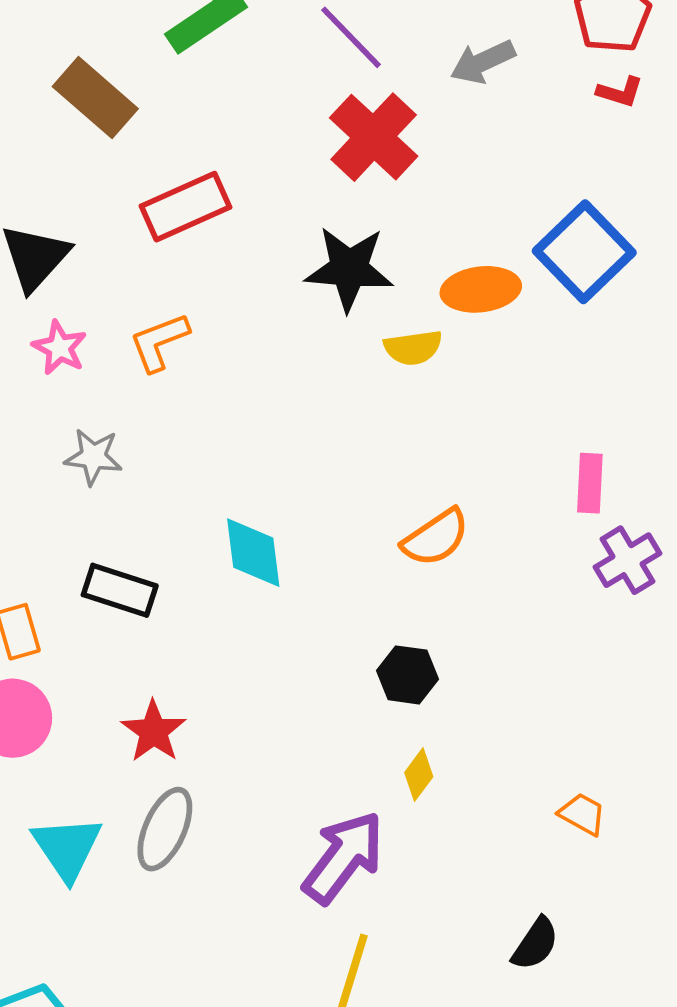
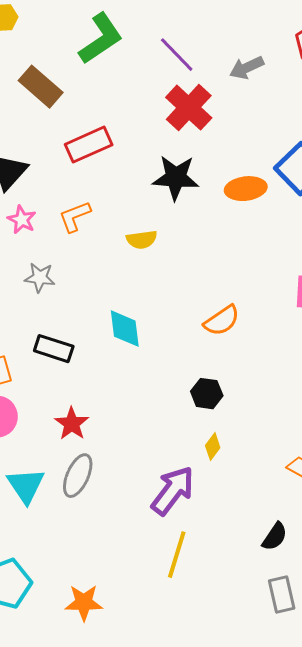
yellow semicircle: (413, 348) -> (142, 240), moved

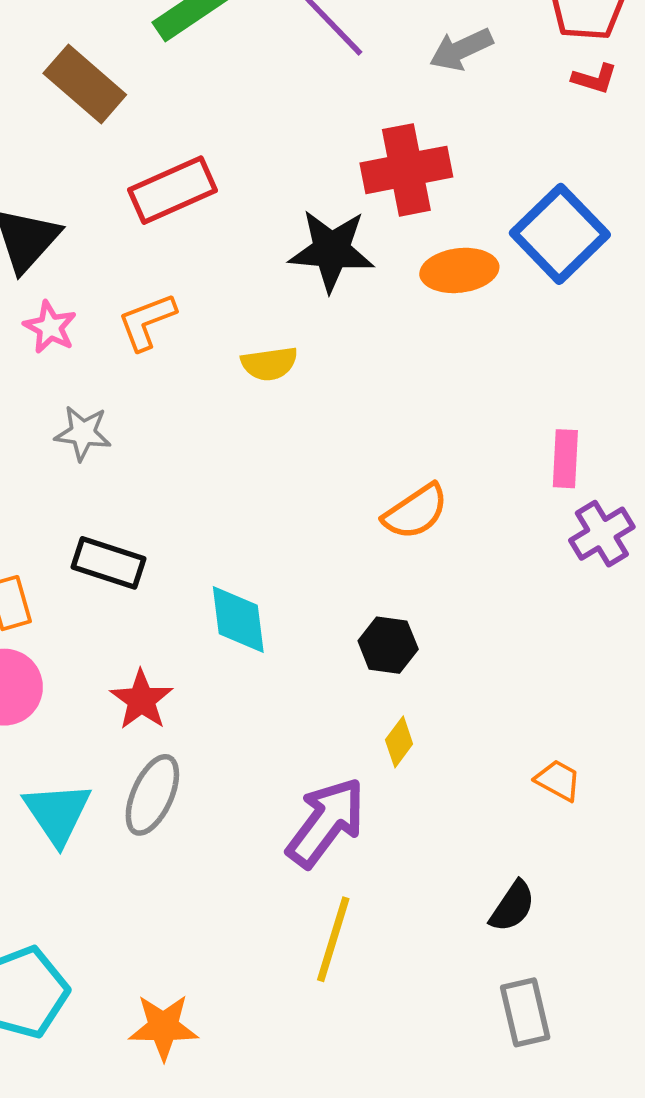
red cross: (189, 108) -> (406, 170), moved, turned 36
cyan diamond: (125, 329) -> (238, 619), moved

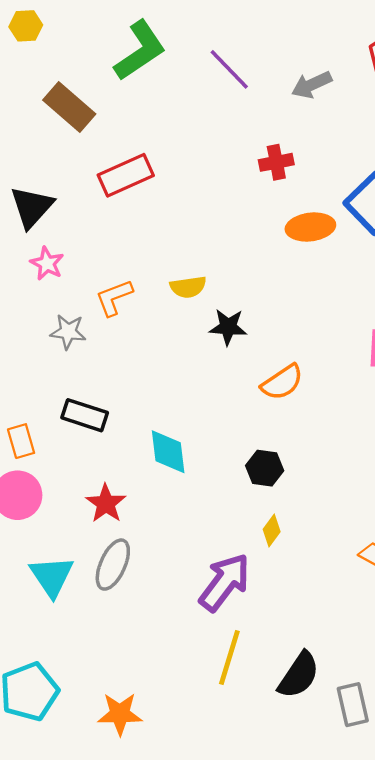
red cross: (406, 170) -> (276, 162), size x0.6
black star: (331, 250) -> (228, 327), moved, size x0.7
orange L-shape: (147, 322) -> (114, 298), moved
black semicircle: (512, 906) -> (299, 675), moved, size x1.4

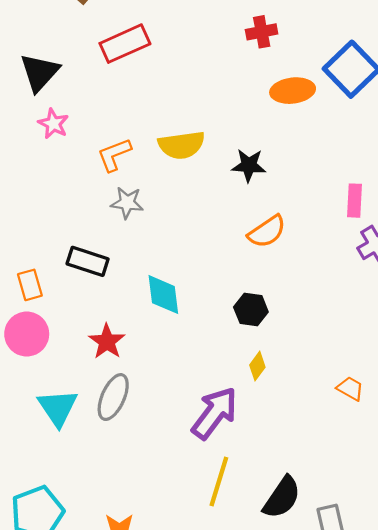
yellow semicircle: (188, 287) -> (182, 145), size x1.4
black star: (228, 327) -> (249, 165), moved
gray star: (68, 332) -> (127, 203), moved

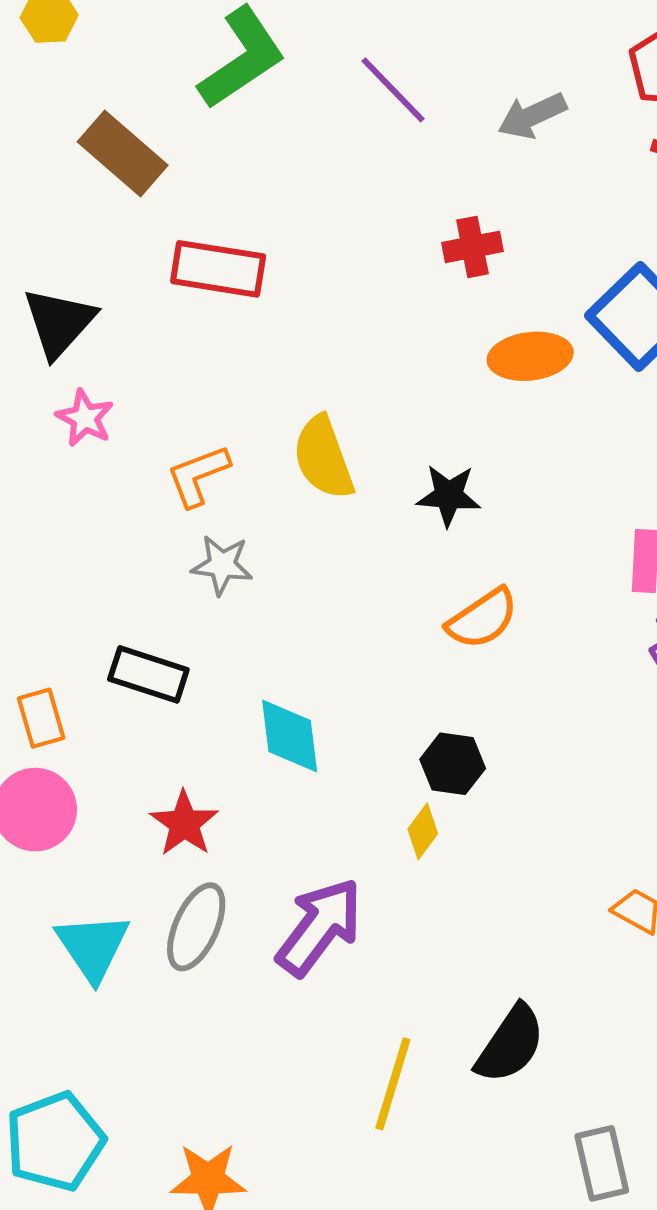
red rectangle: (125, 44) -> (218, 269), turned 33
yellow semicircle: (182, 145) -> (323, 458), turned 78
yellow diamond: (257, 366) -> (423, 831), moved
purple arrow: (215, 413) -> (319, 927), moved
black semicircle: (282, 497) -> (510, 1044), moved

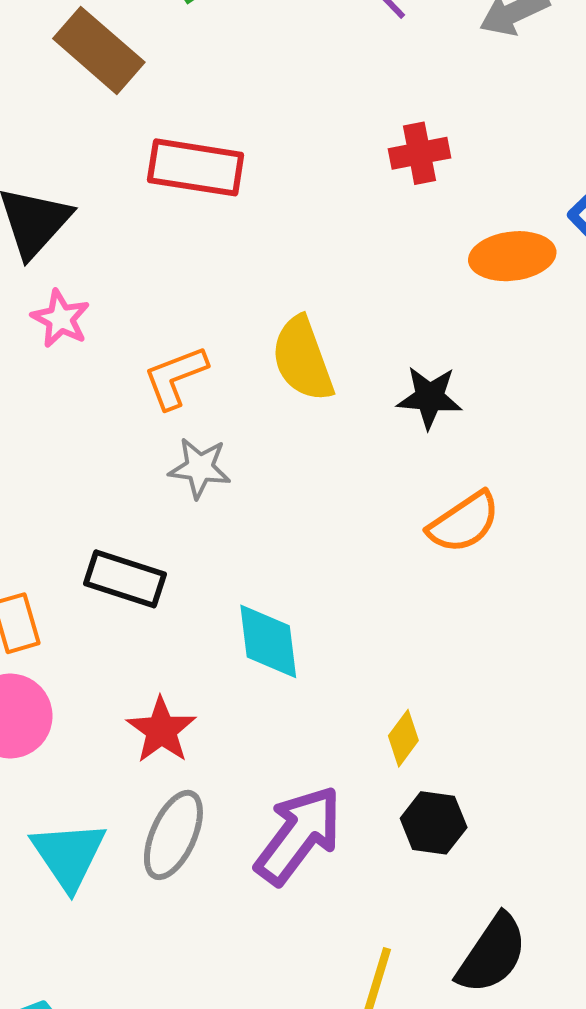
red cross: (473, 247) -> (419, 153), moved
black hexagon: (453, 764) -> (434, 823), moved

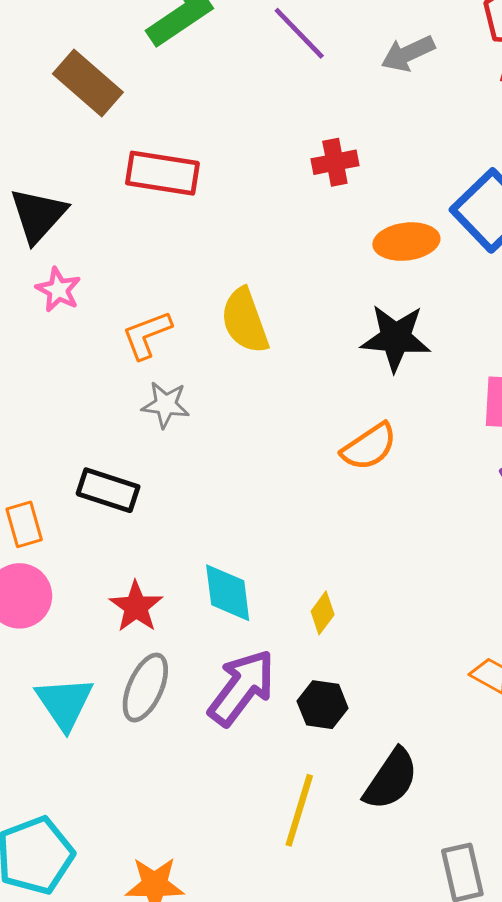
black star: (430, 397) -> (396, 338), moved, size x1.4
cyan diamond: (268, 641) -> (228, 593), moved
black hexagon: (434, 823) -> (323, 705), moved

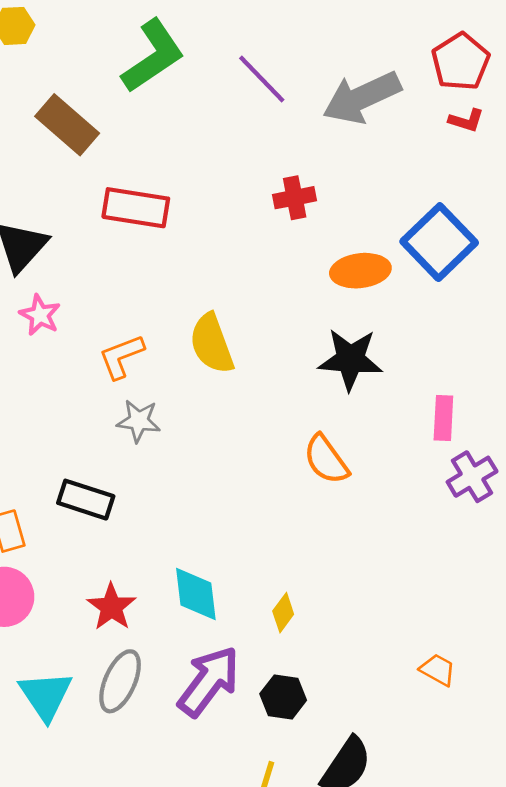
gray arrow: (408, 53) -> (362, 98), size x1.6
orange semicircle: (369, 447) -> (326, 460), turned 88

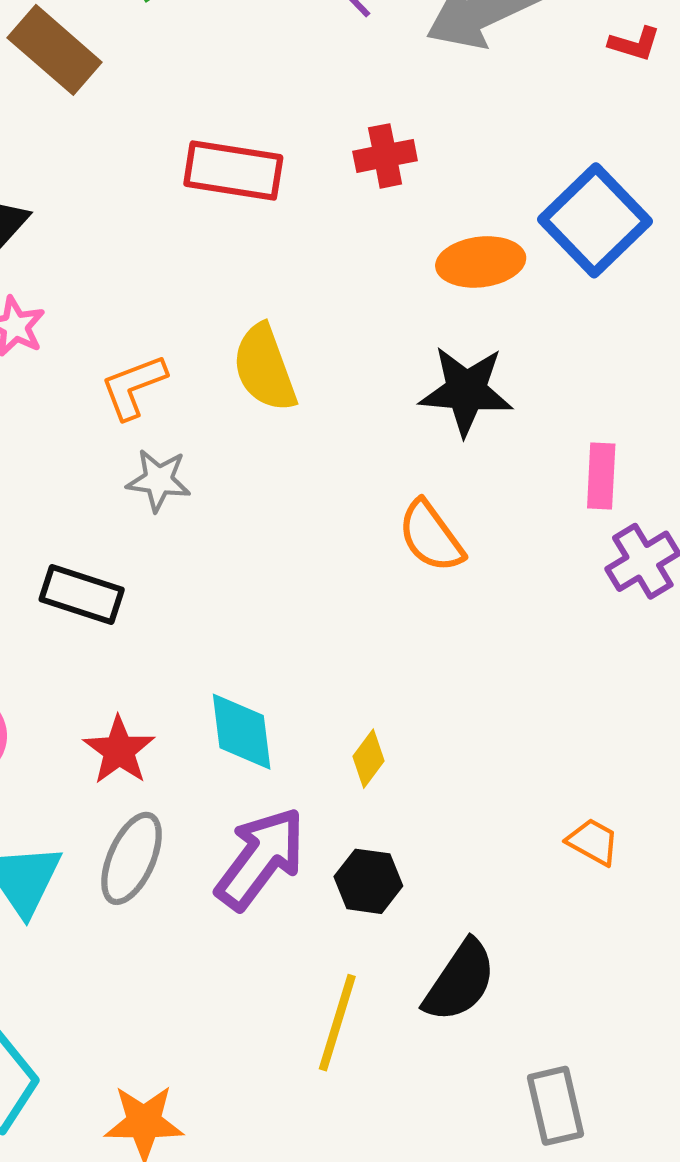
red rectangle: (136, 208) -> (233, 170), moved

